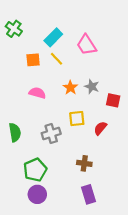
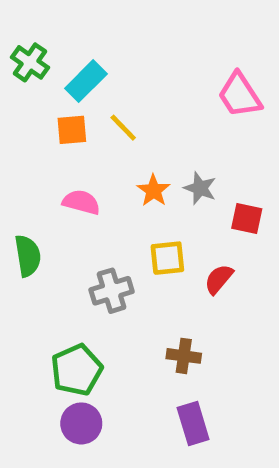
cyan rectangle: (53, 37) -> (86, 81), moved
pink trapezoid: (86, 45) -> (240, 95), moved
green semicircle: (15, 132) -> (28, 256), moved

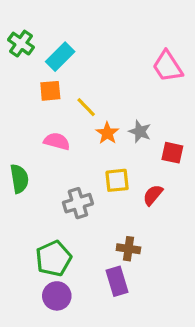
yellow line: (123, 128) -> (86, 107), moved
purple rectangle: (193, 423) -> (117, 281), moved

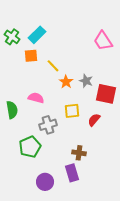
green cross: (21, 44) -> (12, 37), moved
pink semicircle: (57, 141) -> (36, 98), moved
red square: (172, 153) -> (106, 94), size x1.5
green pentagon: (54, 258) -> (30, 147), moved
purple circle: (57, 296) -> (45, 182), moved

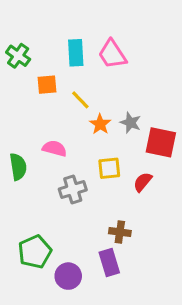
cyan rectangle: (37, 35) -> (76, 53), moved, turned -48
pink trapezoid: (103, 41) -> (112, 54), moved
green pentagon: (30, 147) -> (35, 252), moved

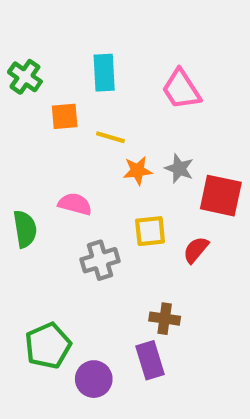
pink trapezoid: (112, 54) -> (181, 89), moved
yellow line: (80, 100) -> (110, 137), turned -30
orange star: (100, 124) -> (138, 171), turned 30

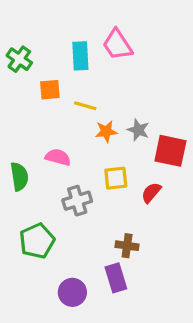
pink trapezoid: (181, 89) -> (117, 45), moved
green pentagon: (48, 346) -> (37, 241), moved

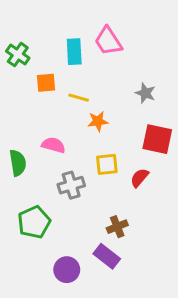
gray star: (138, 130) -> (145, 93), moved
brown cross: (127, 246) -> (117, 227), turned -30
purple rectangle: (116, 278) -> (107, 256), turned -35

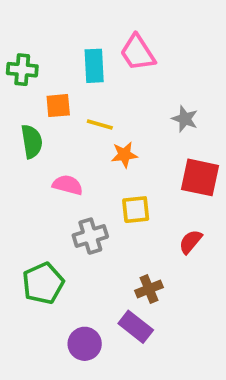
green cross: (18, 55) -> (22, 70), turned -30
green semicircle: (18, 163) -> (32, 141), moved
red semicircle: (139, 178) -> (191, 242), moved

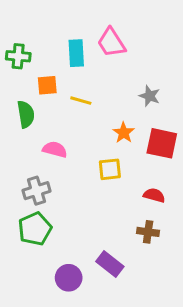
orange star: (124, 155) -> (124, 133), moved, turned -30
gray cross: (90, 236) -> (37, 191), moved
red semicircle: (191, 242) -> (154, 195), turned 65
brown cross: (149, 289) -> (148, 232), moved, turned 30

